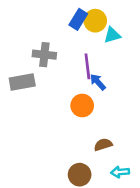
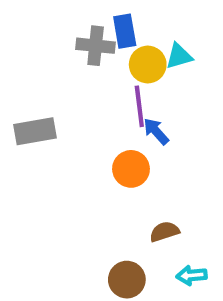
blue rectangle: (78, 19) -> (125, 31), turned -42
yellow circle: (95, 21) -> (148, 65), moved
gray cross: (44, 55) -> (96, 46), moved

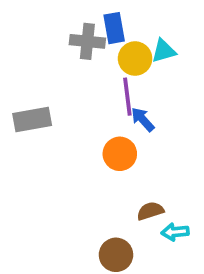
cyan arrow: (192, 275) -> (175, 232), moved

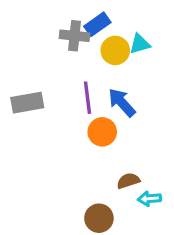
blue rectangle: (114, 28) -> (97, 24), turned 65
purple line: (127, 97) -> (88, 98), moved
blue arrow: (143, 120) -> (122, 103), size x1.4

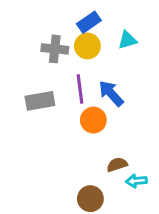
gray cross: (75, 36) -> (55, 49), moved
yellow circle: (115, 50) -> (87, 46), moved
gray rectangle: (27, 103) -> (40, 101), moved

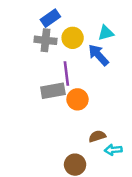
blue rectangle: (89, 22) -> (50, 18), moved
blue arrow: (111, 93) -> (98, 55), moved
gray rectangle: (40, 101) -> (53, 91), moved

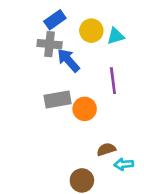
yellow circle: (73, 38) -> (91, 31), moved
blue arrow: (98, 55) -> (68, 60), moved
purple line: (66, 74) -> (113, 81), moved

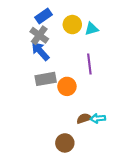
gray cross: (50, 44) -> (39, 35), turned 30
blue arrow: (68, 60) -> (40, 51), moved
cyan arrow: (124, 164) -> (98, 118), moved

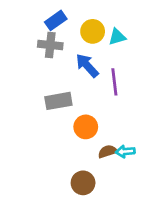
gray cross: (39, 35) -> (50, 45), turned -30
blue arrow: (40, 51) -> (87, 66), moved
orange circle: (67, 86) -> (86, 127), moved

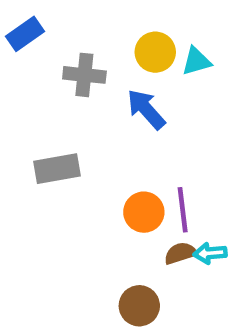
blue rectangle: (56, 20) -> (25, 34), moved
purple line: (114, 82) -> (183, 210), moved
gray rectangle: (58, 101) -> (57, 169), moved

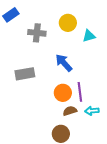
cyan triangle: (196, 61) -> (89, 36), moved
blue arrow: (146, 109) -> (64, 63), moved
brown semicircle: (180, 253) -> (70, 111), moved

